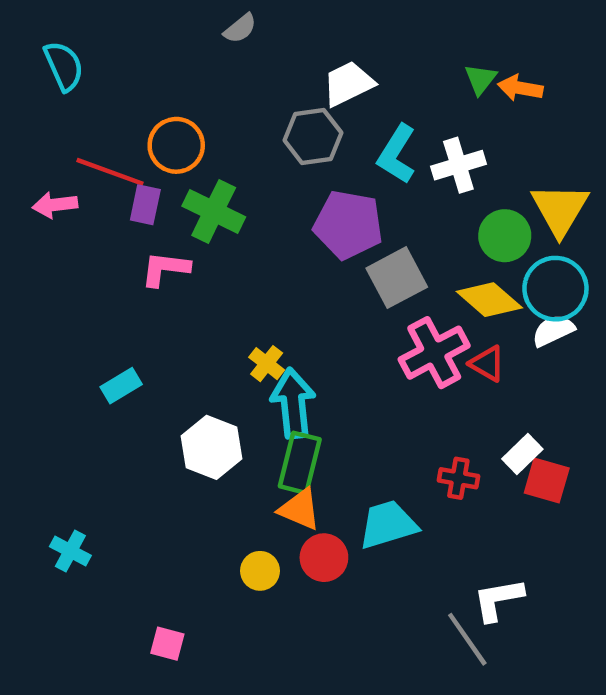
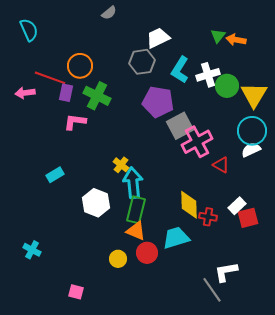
green circle: (505, 236) -> (227, 86), moved
yellow diamond: (489, 300) -> (189, 205), moved, turned 48
pink cross: (434, 353) -> (197, 142), moved
red square: (547, 480) -> (248, 218), turned -30

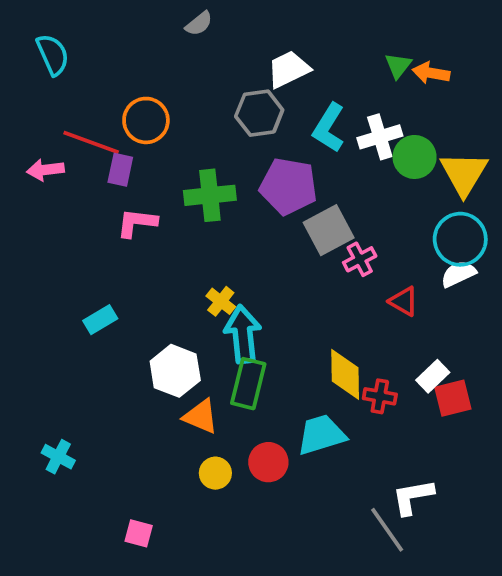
green cross: (97, 96) -> (210, 195), moved, turned -32
pink cross: (197, 142) -> (360, 259), size x0.6
orange triangle: (136, 231) -> (201, 416), moved

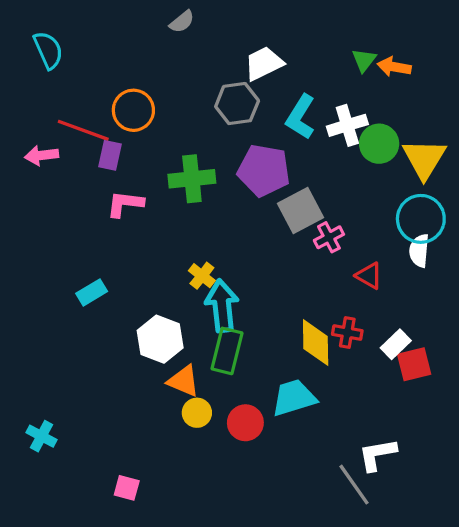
white semicircle: (458, 274) -> (419, 251), turned -60
red cross: (380, 396) -> (347, 333), moved
cyan cross: (58, 457) -> (42, 436), moved
yellow circle: (215, 473) -> (197, 413), moved

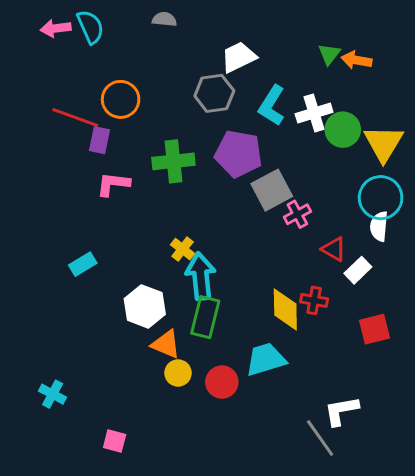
gray semicircle: (182, 22) -> (164, 19), turned -135
cyan semicircle: (48, 50) -> (90, 27), moved
pink arrow: (42, 155) -> (56, 28), moved
white rectangle: (396, 344) -> (358, 270), moved
cyan cross: (42, 436) -> (53, 394), moved

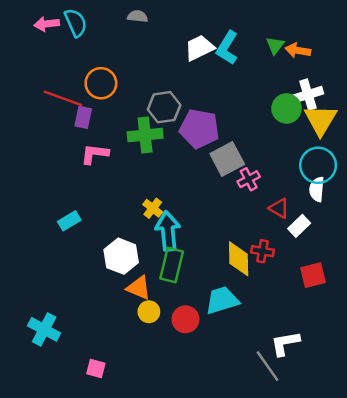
gray hexagon: (214, 93) -> (164, 107), moved
cyan L-shape: (272, 105) -> (227, 48), moved
white cross: (314, 113) -> (308, 95), moved
cyan cross: (53, 394) -> (44, 329), size x1.4

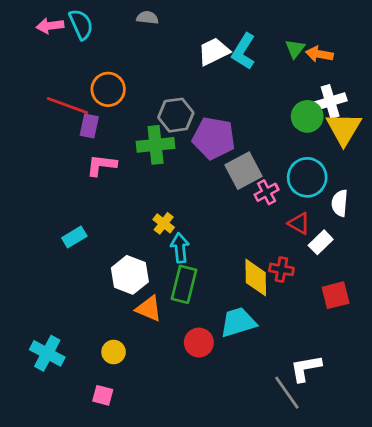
cyan circle: (318, 165) -> (307, 177), moved
cyan arrow: (168, 231) -> (180, 248), size x0.7
yellow circle: (149, 312) -> (114, 352), moved

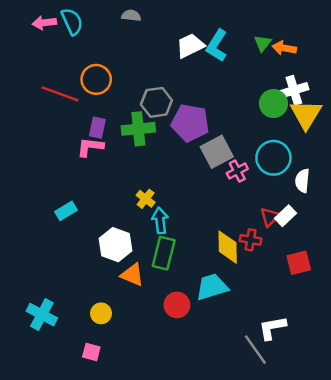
purple rectangle: (89, 126) -> (97, 128), moved
red triangle: (299, 223) -> (270, 217), moved, turned 45

